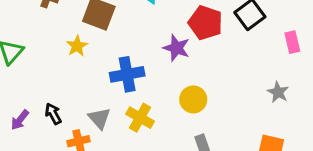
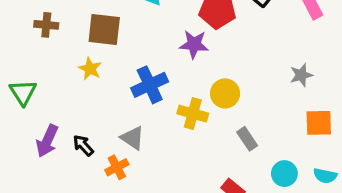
gray star: (278, 92) -> (301, 75), moved, turned -30
yellow cross: (140, 118) -> (193, 114), moved
purple arrow: (20, 120) -> (47, 141), moved, size x1.4

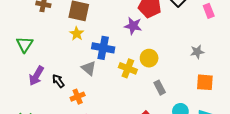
yellow star: (90, 69) -> (77, 34), moved
blue cross: (150, 85) -> (103, 48), turned 30
gray triangle: (133, 138) -> (89, 68), moved

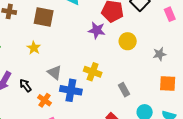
yellow star: (77, 34) -> (34, 48), moved
blue cross: (103, 48) -> (71, 90), moved
yellow circle: (149, 58) -> (128, 41), moved
orange cross: (78, 97) -> (44, 100), turned -32

